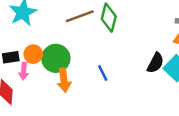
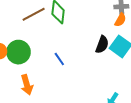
orange arrow: (64, 80) -> (27, 85), moved

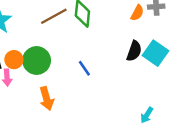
orange semicircle: (120, 20) -> (137, 13), moved

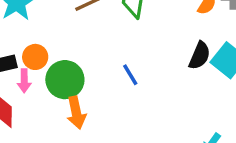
green circle: (37, 61) -> (65, 80), moved

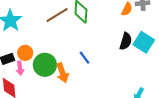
orange arrow: (76, 113) -> (62, 73), moved

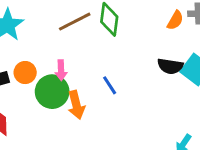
black semicircle: (126, 41) -> (170, 66), turned 78
pink arrow: (20, 68) -> (61, 70), moved

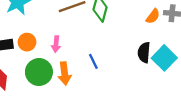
black semicircle: (170, 66) -> (144, 52), turned 78
green circle: (52, 92) -> (39, 72), moved

